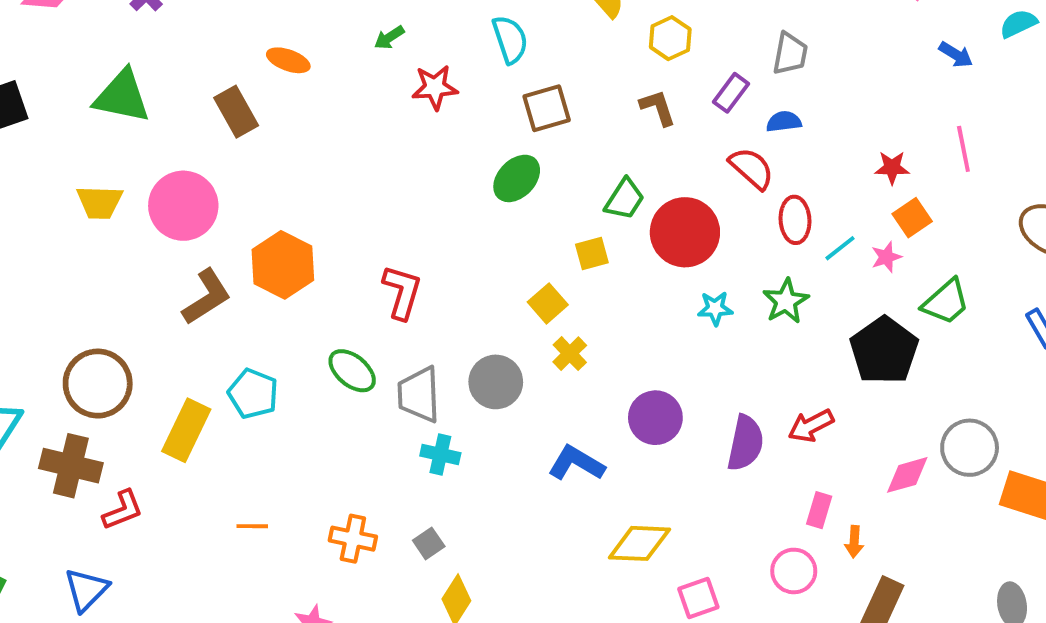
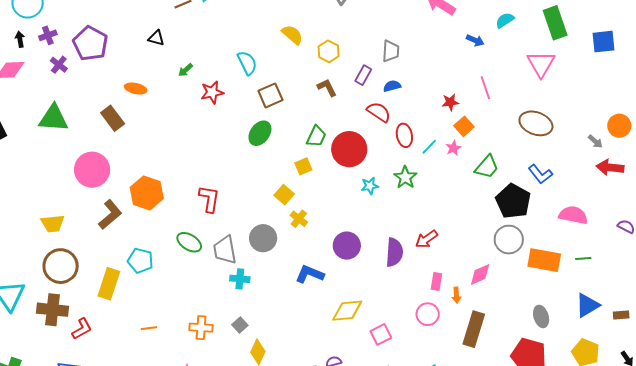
yellow trapezoid: (100, 202) -> (53, 223), moved
black pentagon: (884, 350) -> (513, 201), moved
pink diamond: (907, 475) -> (480, 275), moved

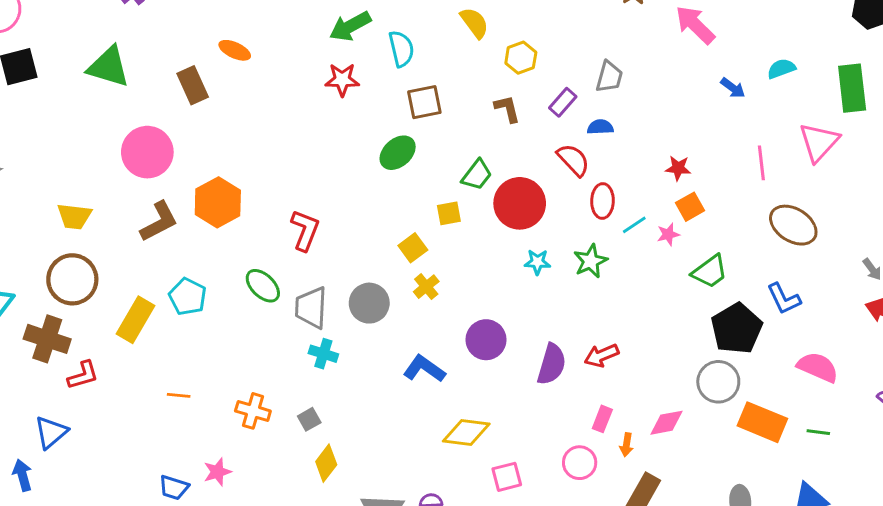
green arrow: (185, 70) -> (350, 26), moved, size x1.8
pink line: (485, 88) -> (761, 163), moved

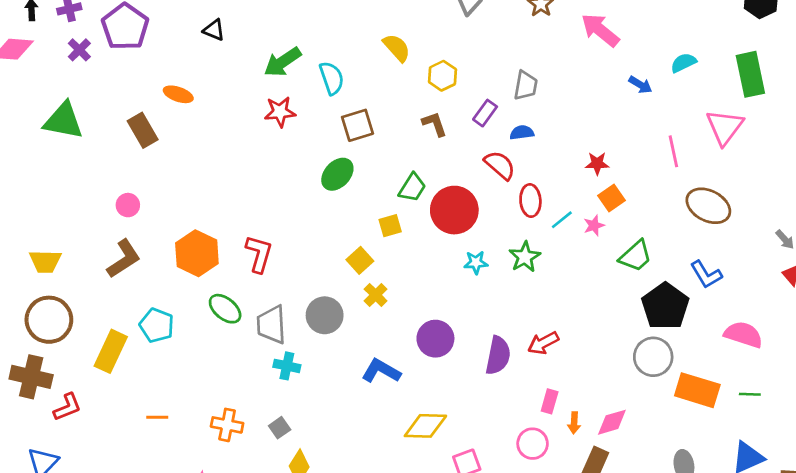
pink circle: (147, 152) -> (128, 205), moved, size x0.5
orange hexagon: (218, 202) -> (197, 253), moved
pink diamond: (667, 423) -> (612, 422), moved

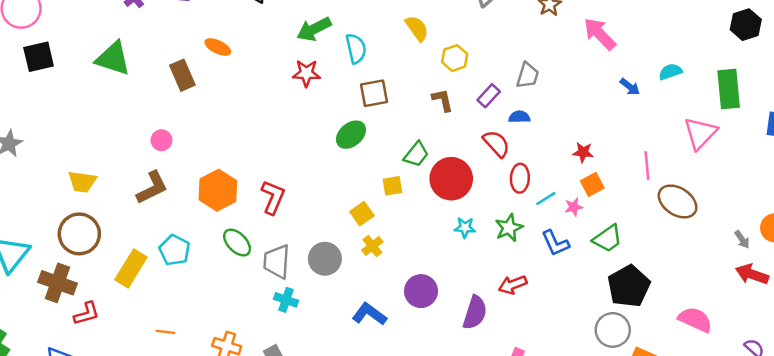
pink line: (673, 151) -> (647, 166), moved
blue L-shape: (706, 275) -> (555, 243), moved
red arrow: (543, 343) -> (513, 285), moved

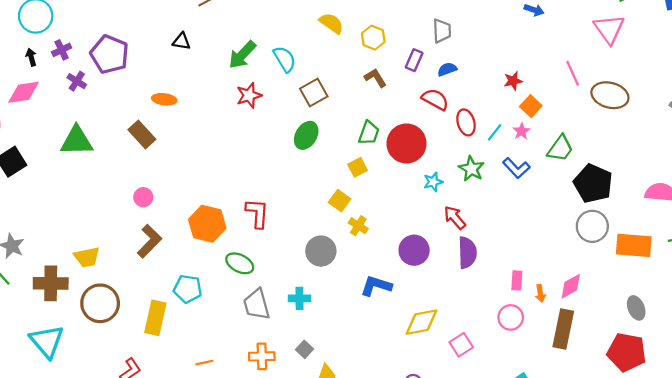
gray trapezoid: (277, 262) -> (257, 304), moved
brown cross: (57, 283) -> (51, 283), moved
red arrow: (513, 285) -> (455, 218), moved, turned 90

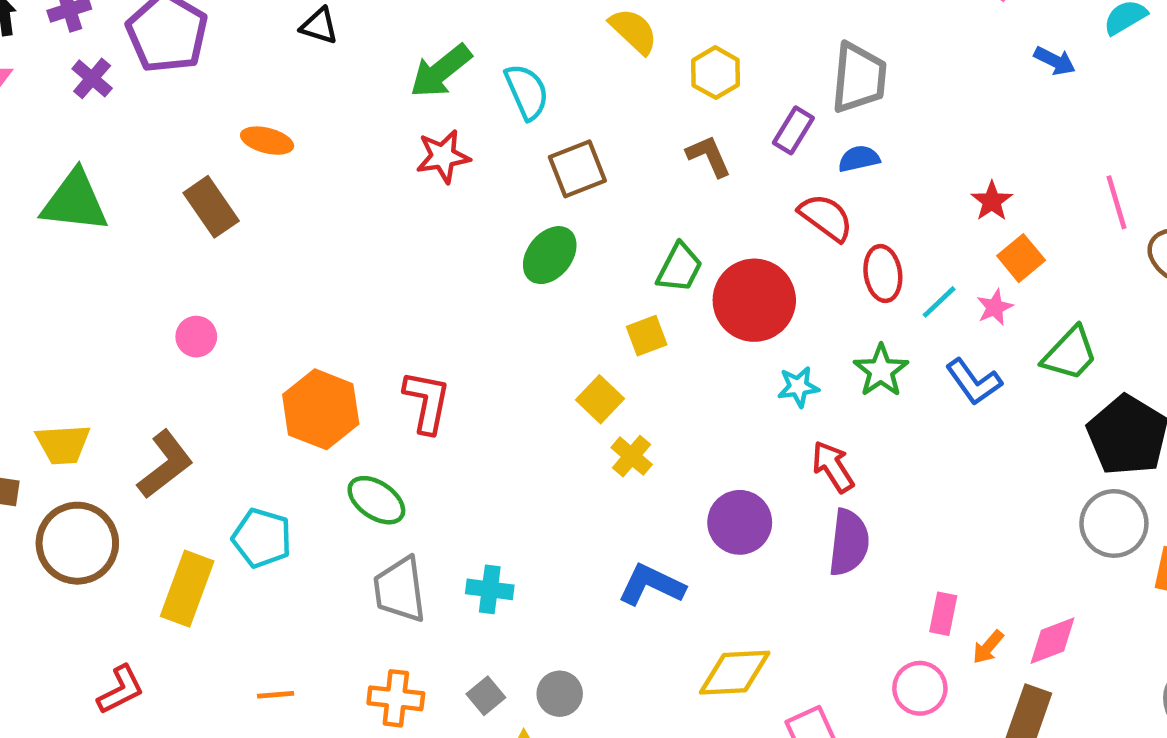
gray trapezoid: (442, 31) -> (859, 78), size x1.4
red star: (513, 81) -> (992, 201), turned -30
brown L-shape: (149, 241) -> (165, 464), moved
gray circle: (321, 251) -> (560, 694), moved, size x0.7
orange arrow: (540, 293) -> (988, 647), turned 42

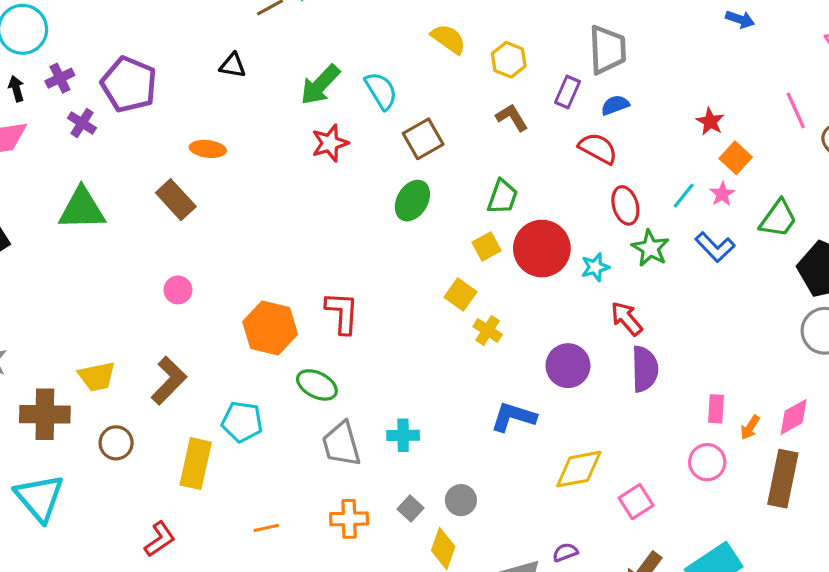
red ellipse: (883, 274) -> (625, 205), moved
red circle: (754, 300) -> (542, 249), moved
brown circle: (77, 543) -> (116, 443), size x0.6

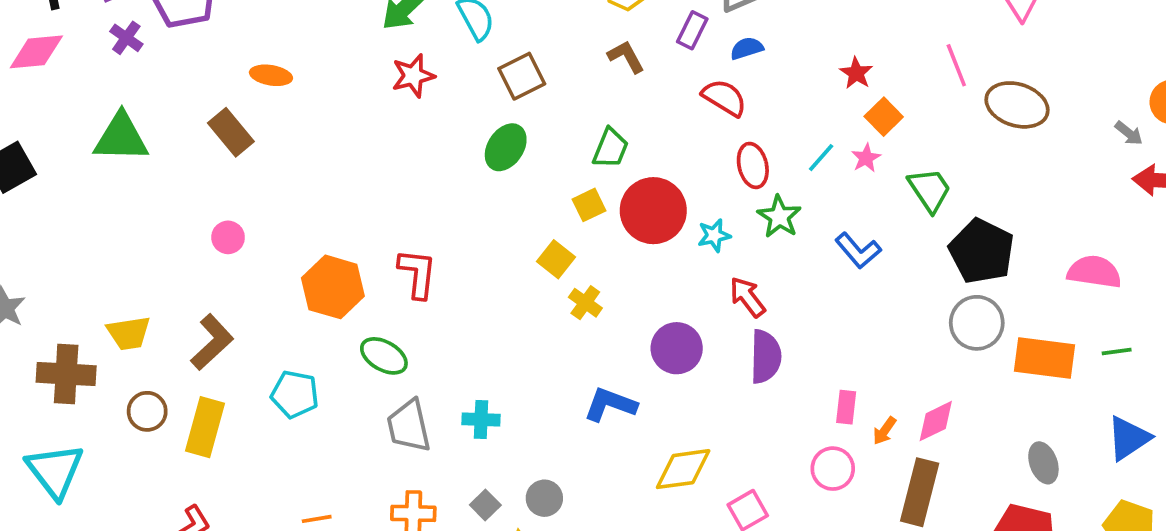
green trapezoid: (778, 219) -> (930, 190), turned -72
blue L-shape: (715, 247) -> (858, 251), moved
yellow rectangle: (196, 464) -> (205, 427), moved

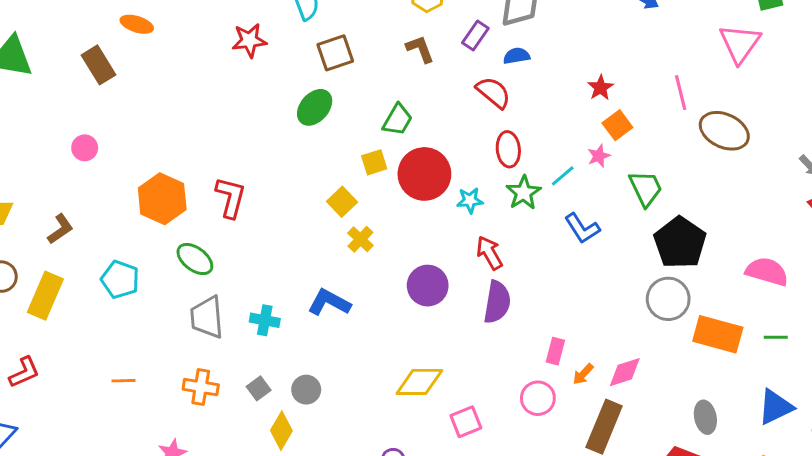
cyan line: (821, 158) -> (563, 176), moved
brown L-shape: (212, 342) -> (60, 229), size x0.7
blue L-shape: (610, 405) -> (329, 302), moved

